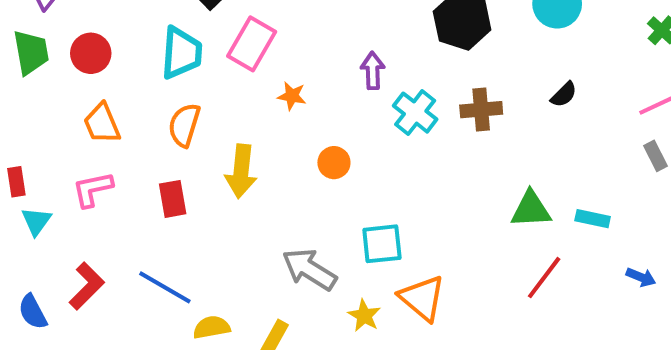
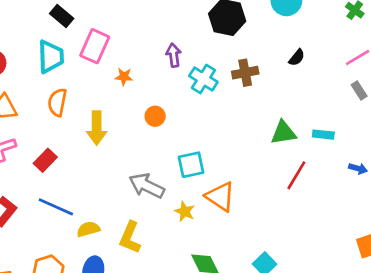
red rectangle: (173, 199) -> (45, 160), moved, turned 60

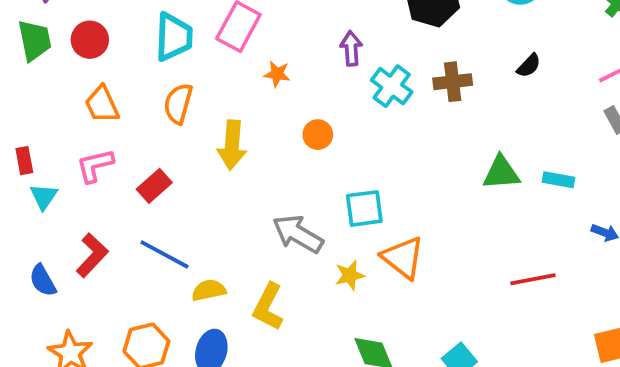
red line: (296, 175) -> (533, 279), moved, turned 44
yellow star: (185, 212) -> (350, 275), turned 30

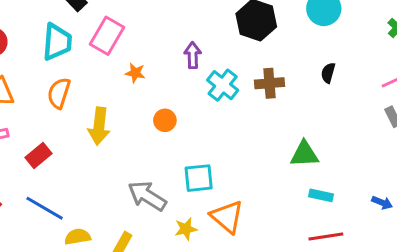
black semicircle: (529, 66) -> (328, 73), turned 150
cyan rectangle: (559, 180) -> (321, 195), moved

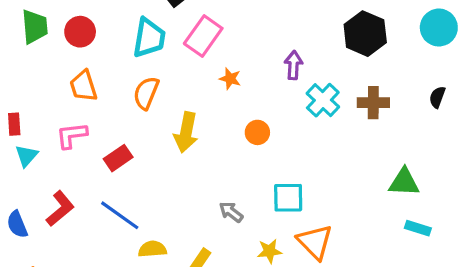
gray arrow: (147, 196) -> (231, 212), size x0.6

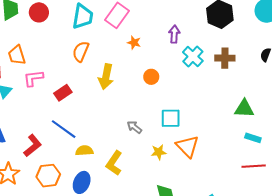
orange trapezoid: (83, 86) -> (17, 55), moved
red L-shape: (60, 209) -> (33, 146), moved

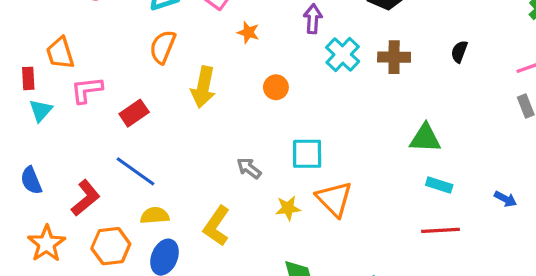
yellow semicircle: (84, 151) -> (155, 216), moved

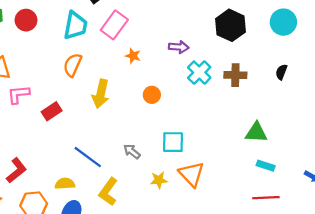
purple arrow: (313, 19) -> (179, 47), turned 90
blue line: (136, 171) -> (88, 157), moved

